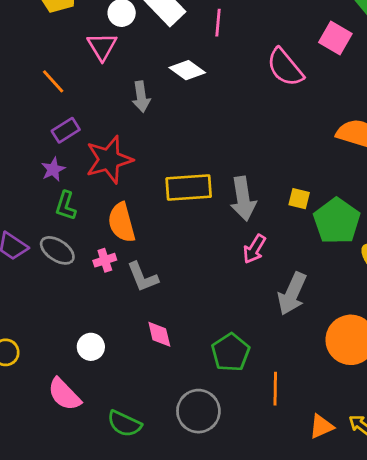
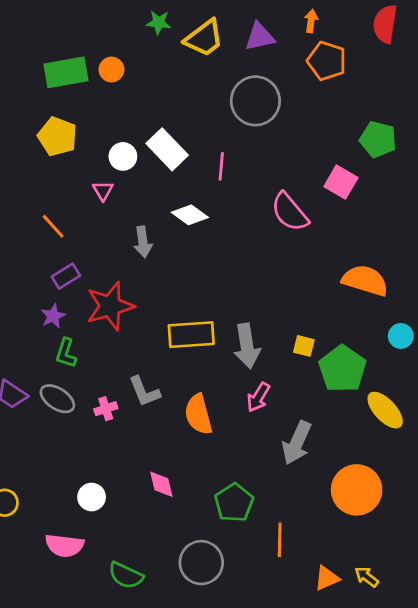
pink triangle: (102, 46) -> (103, 191), size x0.7
orange semicircle: (122, 222) -> (198, 414), moved
gray L-shape: (143, 277) -> (144, 392), moved
pink semicircle: (64, 394) -> (64, 545), turned -39

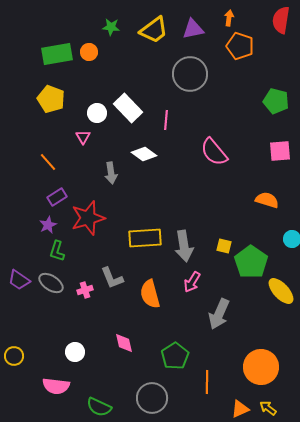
green star: (159, 22) -> (111, 27), moved
pink square: (341, 182) -> (280, 151), moved, turned -35
orange semicircle: (365, 280) -> (267, 200), size x0.7
orange circle: (357, 490) -> (261, 367), moved

